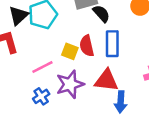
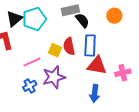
red triangle: (106, 80) -> (97, 66), moved

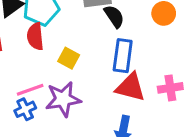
red semicircle: (69, 46) -> (35, 36), moved
pink line: (32, 62) -> (30, 90), moved
pink cross: (123, 73) -> (170, 88), moved

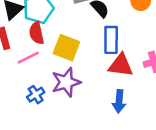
yellow square: (69, 58) -> (66, 48), size x1.5
pink line: (30, 90) -> (28, 58), moved

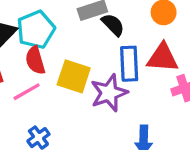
red triangle: (121, 65) -> (163, 58), moved
purple star: (66, 82) -> (109, 93), moved

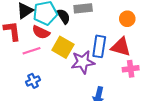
black semicircle: (113, 25) -> (63, 16), moved
red semicircle: (35, 60) -> (41, 32), turned -60

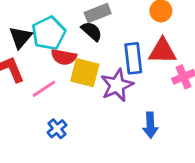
black semicircle: (63, 16) -> (92, 31), moved
red semicircle: (41, 32) -> (64, 57), moved

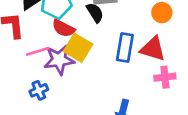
purple star: (117, 85) -> (59, 60), moved

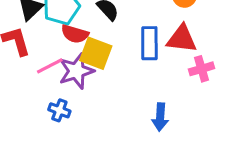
blue cross: (39, 90) -> (59, 110), turned -36

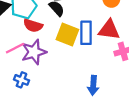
yellow square: (96, 53) -> (67, 34), moved

